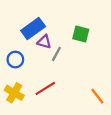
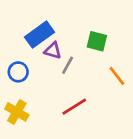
red line: (45, 88) -> (74, 107), moved
orange line: (97, 96) -> (117, 76), moved

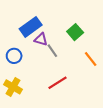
green square: (97, 41) -> (75, 32), turned 35
gray line: (68, 65) -> (52, 51), turned -64

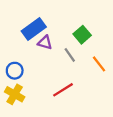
gray line: (52, 51) -> (70, 55), moved
blue circle: (14, 56) -> (15, 71), moved

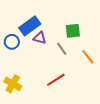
green square: (82, 35) -> (73, 31), turned 35
blue circle: (15, 71) -> (12, 42), moved

